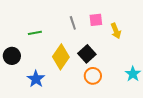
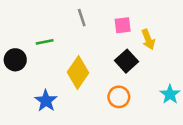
gray line: (73, 23) -> (82, 18), moved
black square: (87, 54) -> (126, 61), moved
black circle: (12, 56) -> (15, 60), moved

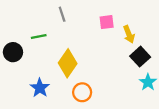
gray line: (82, 18) -> (62, 14), moved
black square: (126, 61) -> (140, 57), moved
orange circle: (119, 97) -> (82, 92), moved

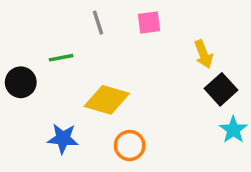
pink square: (107, 22) -> (149, 23), moved
yellow diamond: (68, 63) -> (107, 100), turned 72
blue star: (40, 88) -> (63, 138), turned -30

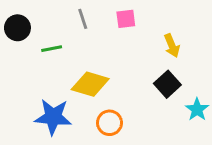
black circle: (21, 82) -> (17, 28), moved
black square: (221, 89) -> (167, 84), moved
blue star: (63, 138) -> (53, 117), size x1.4

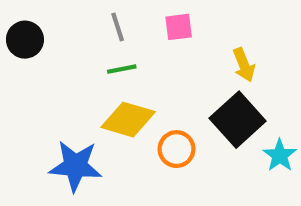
green line: (52, 49) -> (122, 69), moved
black square: (167, 84) -> (238, 120), size x1.4
orange circle: (110, 123) -> (177, 149), moved

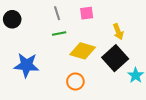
yellow diamond: (128, 120) -> (83, 51), moved
orange circle: (177, 149) -> (75, 81), moved
blue star: (75, 166) -> (26, 65), moved

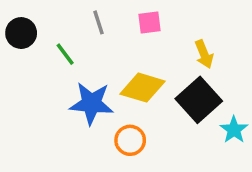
green line: (59, 34) -> (65, 54), moved, turned 64
blue star: (26, 65) -> (91, 103), moved

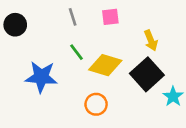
green line: (65, 54) -> (77, 52), moved
blue star: (91, 103) -> (41, 77), moved

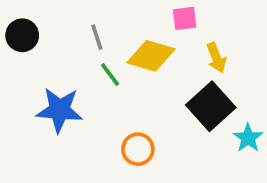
gray line: (73, 17) -> (97, 37), moved
pink square: (110, 17) -> (185, 18), moved
yellow diamond: (105, 65) -> (151, 56), moved

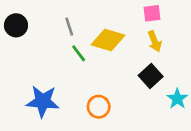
pink square: (185, 18) -> (152, 13), moved
black square: (211, 106) -> (151, 76), size x0.7
blue star: (60, 110) -> (43, 101), moved

